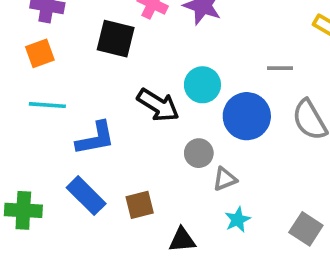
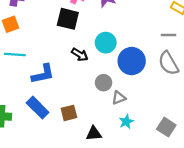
black square: (116, 39) -> (68, 19), moved
gray line: (280, 68) -> (168, 35), moved
black arrow: (158, 105) -> (80, 55), size x0.7

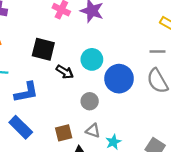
black square: (68, 19) -> (43, 49), moved
gray triangle: (119, 98) -> (93, 131), moved, turned 40
brown square: (69, 113) -> (64, 133), moved

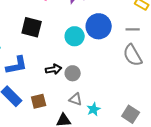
black arrow: (65, 72) -> (54, 69), moved, turned -42
blue circle: (119, 79) -> (99, 26), moved
brown square: (64, 133) -> (39, 101), moved

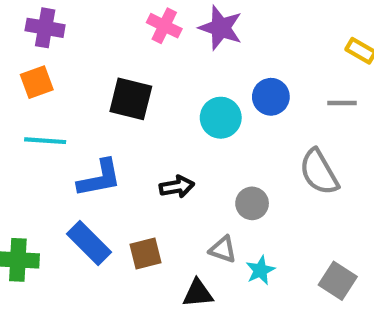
blue circle: (99, 26) -> (271, 97), size x0.7
gray semicircle: (133, 55) -> (319, 172), moved
gray circle: (73, 73) -> (252, 203), moved

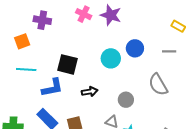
purple cross: (45, 28) -> (42, 20), moved
black square: (131, 99) -> (67, 64), moved

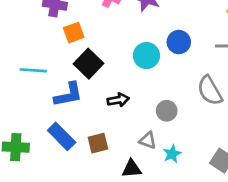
orange square: (22, 41) -> (74, 33), moved
black square: (67, 64) -> (89, 64), turned 30

